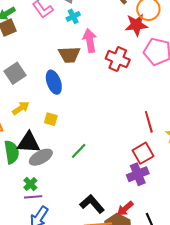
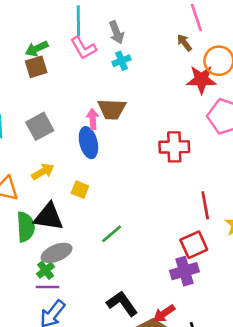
pink arrow: (90, 41) -> (93, 119), moved, size x0.7
red cross: (118, 59) -> (174, 147), moved, turned -30
gray ellipse: (41, 157) -> (57, 253), moved

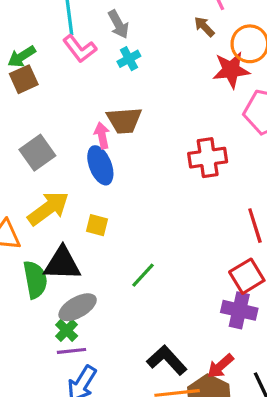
yellow arrow: (43, 172) -> (48, 208), size x1.5
purple cross: (184, 271) -> (239, 310), turned 36

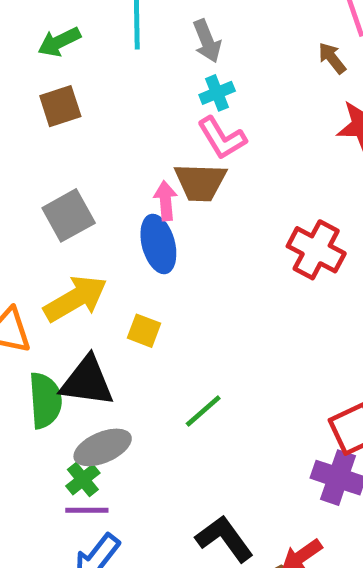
pink L-shape: (80, 49) -> (222, 138), moved
green arrow: (22, 57) -> (59, 42), moved
red cross: (208, 158) -> (316, 250), turned 30

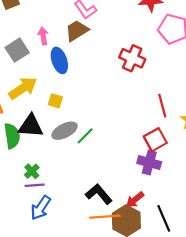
brown trapezoid: (200, 182) -> (77, 31), turned 150
pink arrow: (166, 201) -> (43, 36), moved
gray ellipse: (103, 447) -> (65, 131), moved

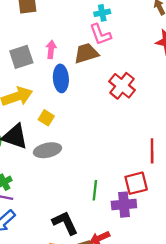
red cross: (132, 58) -> (122, 86), moved
green line: (85, 136) -> (95, 190), moved, turned -54
purple cross: (149, 163) -> (124, 205), turned -35

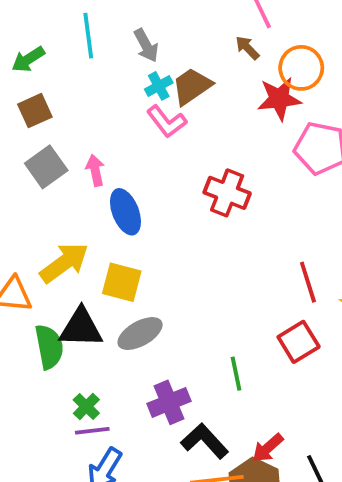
brown trapezoid: (86, 53) -> (192, 86), moved
gray square: (21, 57) -> (46, 167), moved
yellow square: (46, 118) -> (122, 282), size x1.5
purple cross: (124, 205) -> (169, 402), moved

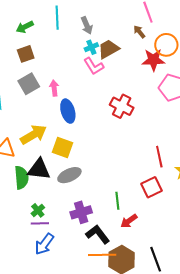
red arrow: (268, 448) -> (129, 221), moved

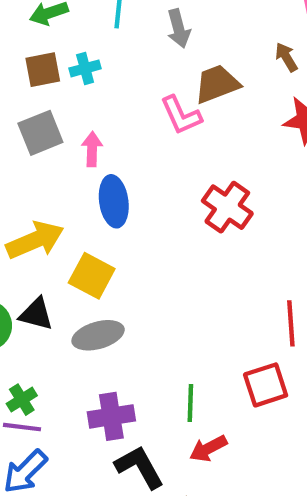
cyan cross: (91, 47) -> (85, 68), moved
black triangle: (39, 169) -> (36, 314), size x0.7

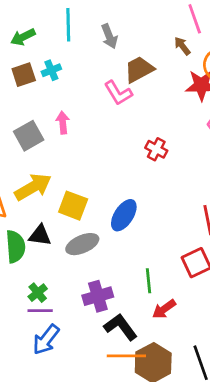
gray square: (40, 133) -> (29, 136), moved
blue ellipse: (114, 201) -> (124, 215), moved, turned 48
red cross: (227, 207) -> (156, 149), size x0.7

